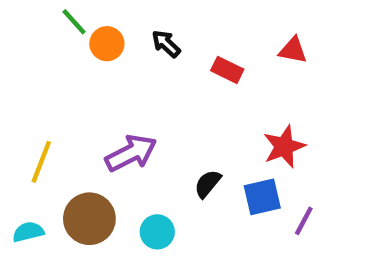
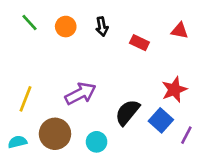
green line: (74, 22) -> (29, 23), moved
black arrow: (166, 44) -> (102, 27), turned -144
black semicircle: (208, 184) -> (127, 112), size x1.5
blue square: (262, 197) -> (161, 120), turned -35

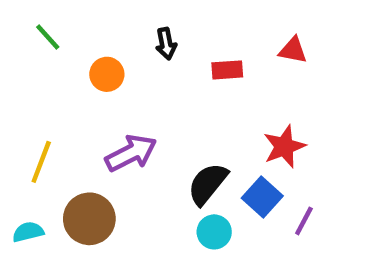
orange circle: (66, 27) -> (107, 74), moved
red rectangle: (139, 43) -> (227, 70), turned -30
cyan circle: (97, 142) -> (214, 232), moved

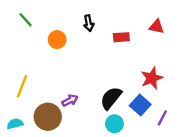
purple arrow: (131, 153) -> (70, 100), moved, size x0.6

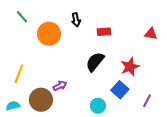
red triangle: (157, 27) -> (151, 34), moved
orange circle: (57, 40) -> (49, 34), size x1.5
black semicircle: (111, 98) -> (95, 62), moved
purple line: (162, 118) -> (147, 101), moved

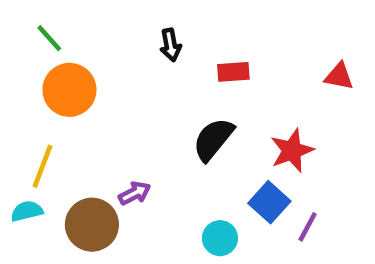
orange circle: (49, 34) -> (69, 90), moved
purple line: (147, 101) -> (308, 227), moved
cyan semicircle: (13, 106) -> (27, 211), moved

